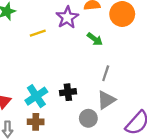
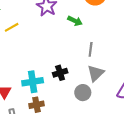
yellow line: (38, 33) -> (12, 27), moved
cyan cross: (36, 96) -> (33, 82), turned 36

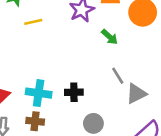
gray line: (91, 49) -> (118, 76), turned -56
gray triangle: (96, 73) -> (136, 94), moved

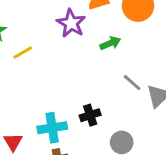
green arrow: (110, 37) -> (110, 43), turned -48

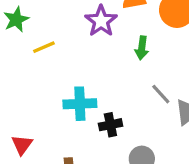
green arrow: (110, 43) -> (142, 48), turned 114
cyan cross: (52, 128) -> (80, 104), moved

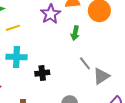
cyan cross: (80, 104) -> (17, 57), moved
black cross: (110, 125) -> (42, 73), moved

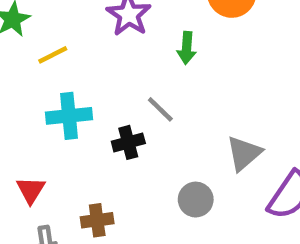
gray line: (85, 63) -> (160, 109), moved
gray triangle: (101, 76) -> (244, 153), moved

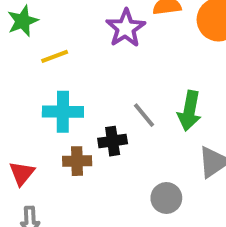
green arrow: (187, 48) -> (189, 111), moved, size x1.4
brown cross: (97, 220) -> (77, 161), moved

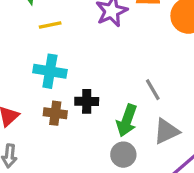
green arrow: (189, 111) -> (127, 120), moved
gray line: (144, 115) -> (153, 90), moved

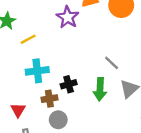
gray circle: (123, 155) -> (58, 120), moved

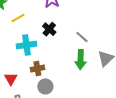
gray line: (112, 63) -> (82, 37), moved
black cross: (69, 84) -> (49, 29), moved, turned -32

